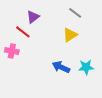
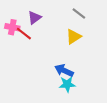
pink cross: (12, 51) -> (12, 27), moved
cyan star: (86, 67) -> (67, 84), moved

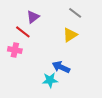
pink cross: (12, 27) -> (15, 50), moved
cyan star: (67, 84) -> (50, 80), moved

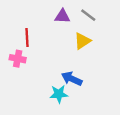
purple triangle: (33, 17) -> (62, 16), moved, turned 40
red line: (23, 32) -> (27, 37), turned 49

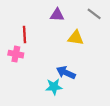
gray line: (88, 15) -> (94, 14), moved
yellow triangle: (82, 41) -> (76, 38), turned 42

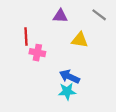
pink cross: (16, 54) -> (37, 53), moved
cyan star: (54, 87) -> (67, 91), moved

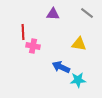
yellow triangle: (80, 40) -> (79, 44), moved
cyan star: (67, 91) -> (78, 80), moved

